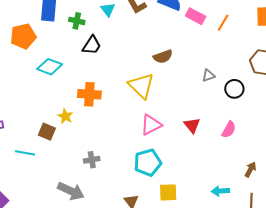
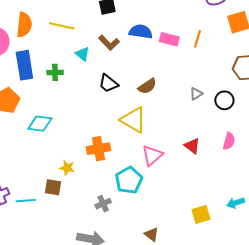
black trapezoid: (92, 45) -> (108, 83), moved, turned 110
orange cross: (89, 94) -> (98, 149), moved
cyan line: (25, 153) -> (26, 201), moved
cyan pentagon: (148, 163) -> (129, 180), moved
yellow square: (168, 192) -> (201, 214), moved

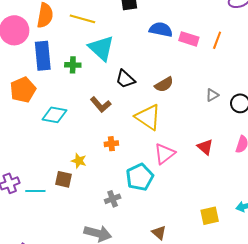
brown L-shape: (109, 43) -> (101, 105), moved
cyan triangle: (82, 54) -> (101, 48), size x1.8
orange cross: (98, 149) -> (111, 144), size x0.6

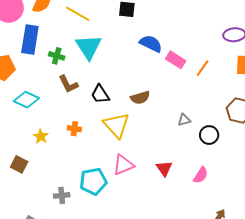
black trapezoid: (125, 79) -> (100, 94), moved
brown L-shape: (101, 105) -> (68, 84), moved
orange cross: (111, 144) -> (74, 129), moved
yellow star: (79, 161) -> (41, 136), moved

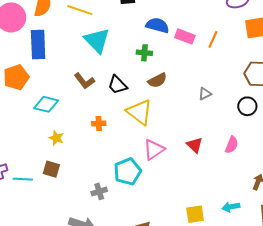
green cross: (57, 56) -> (144, 53), moved
black circle: (209, 135) -> (247, 106), moved
yellow star: (41, 136) -> (56, 138), moved

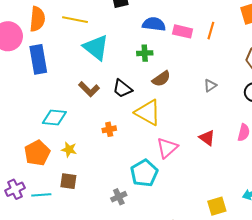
orange pentagon: (16, 77) -> (37, 153), moved

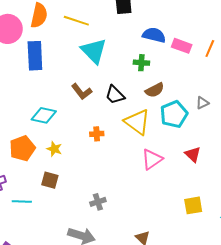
cyan pentagon: (144, 173) -> (174, 114), moved
cyan line: (41, 195) -> (22, 201), moved
yellow square: (217, 206) -> (193, 205), moved

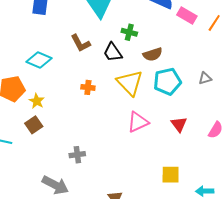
green cross: (141, 63) -> (129, 32), moved
gray triangle: (202, 103) -> (205, 78), moved
yellow star: (54, 149) -> (37, 101), moved
brown square: (50, 180) -> (34, 125), turned 30

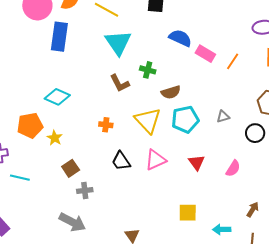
brown L-shape: (80, 43) -> (120, 83), moved
black trapezoid: (113, 52) -> (121, 161), moved
brown square: (34, 125) -> (71, 168), moved
gray cross: (77, 155) -> (85, 190), moved

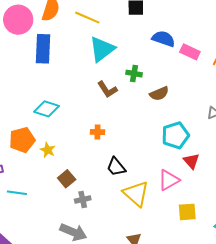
cyan triangle: (118, 43) -> (102, 49), turned 32
cyan pentagon: (185, 119) -> (175, 135), moved
yellow triangle: (148, 120) -> (136, 194), moved
pink triangle: (156, 160) -> (169, 180), moved

